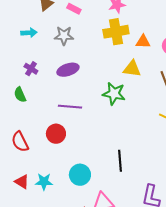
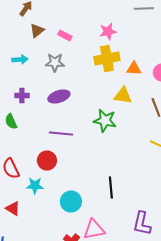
purple cross: (31, 69) -> (22, 96), turned -32
cyan star: (44, 182) -> (35, 186), moved

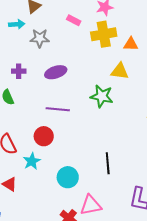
pink rectangle: (65, 36) -> (74, 20), moved
cyan arrow: (20, 60) -> (17, 24), moved
gray star: (55, 62) -> (40, 38), moved
cyan star: (35, 186) -> (32, 161), turned -30

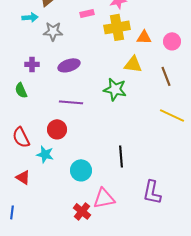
pink rectangle: (74, 20) -> (87, 13), turned -40
cyan star: (32, 161) -> (45, 154), turned -30

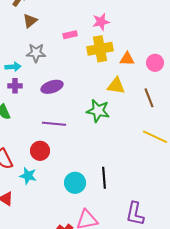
cyan arrow: (30, 17) -> (13, 67), moved
cyan circle: (81, 170) -> (75, 183), moved

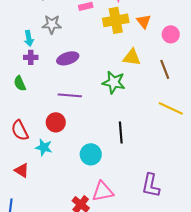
orange triangle: (127, 59) -> (144, 21), moved, turned 49
cyan arrow: (13, 67) -> (29, 38), turned 84
black line: (104, 178) -> (121, 132), moved

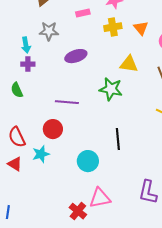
yellow cross: (116, 20) -> (113, 27), size x0.7
purple ellipse: (68, 58) -> (76, 56), moved
cyan star: (44, 147) -> (41, 154), turned -30
red triangle: (22, 170) -> (15, 164), moved

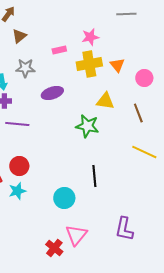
yellow cross: (113, 27) -> (89, 64), size x1.4
purple line: (67, 102) -> (17, 124), moved
red circle: (53, 129) -> (19, 166), moved
pink triangle: (100, 198) -> (76, 235), turned -40

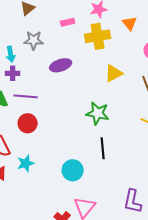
orange triangle: (117, 65) -> (130, 23), moved
yellow triangle: (105, 101) -> (114, 73), turned -36
green star: (87, 126) -> (98, 113), moved
red circle: (19, 166) -> (28, 123), moved

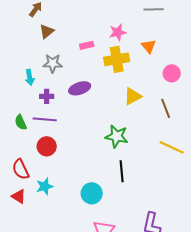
purple cross: (13, 73) -> (47, 96), moved

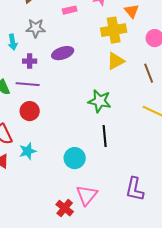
yellow cross: (117, 59) -> (114, 30), moved

